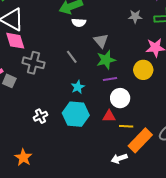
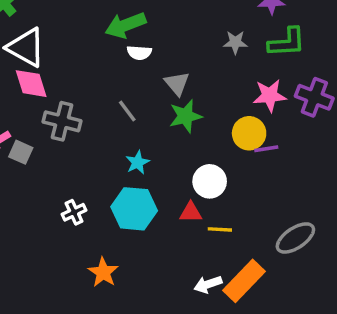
purple line: (110, 79) -> (266, 149), moved
orange rectangle: (140, 140) -> (244, 281), moved
orange star: (23, 157) -> (103, 272), moved

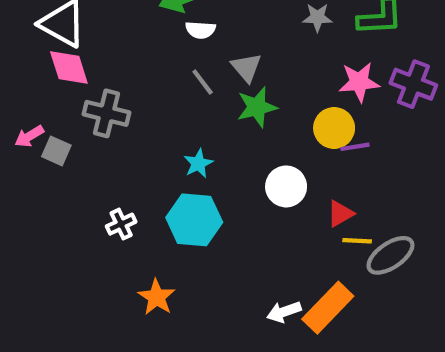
gray line: (127, 111) -> (203, 82), moved
red triangle: (191, 212) -> (340, 214), moved, turned -30
yellow line: (220, 229) -> (357, 241), moved

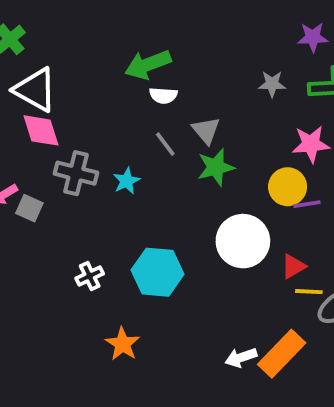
cyan star: (198, 163) -> (126, 181), moved
white circle: (286, 186) -> (243, 241), size x1.4

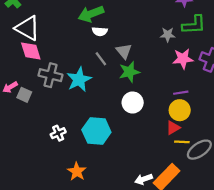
gray star: (272, 84) -> (168, 35), moved
cyan star: (126, 181) -> (79, 80), size x1.6
yellow circle: (288, 187) -> (180, 110), moved
white circle: (243, 241) -> (133, 103), moved, size x0.7

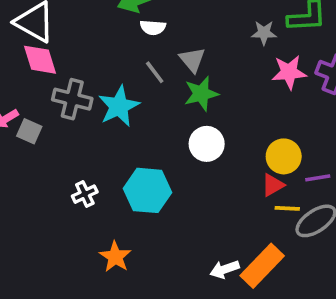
purple line: (181, 93) -> (318, 178), moved

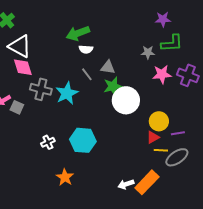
gray triangle: (192, 60) -> (108, 67), turned -42
white circle: (207, 144) -> (126, 100), moved, size x1.4

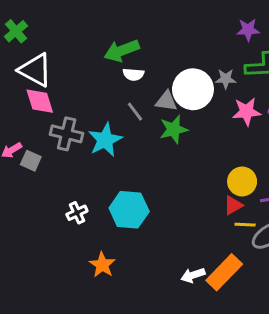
white circle: (126, 100) -> (193, 89), moved

